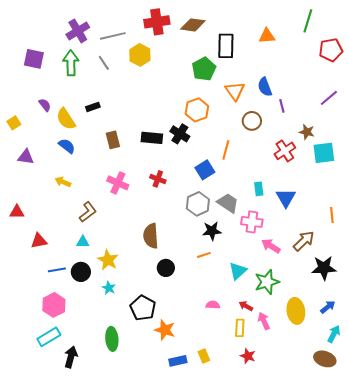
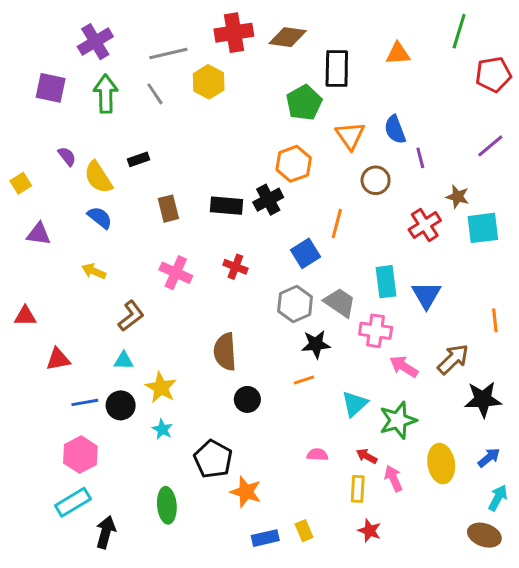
purple cross: (78, 31) -> (95, 42), moved
black cross: (180, 134) -> (268, 200), turned 30
cyan rectangle: (259, 189) -> (386, 282), size x1.5

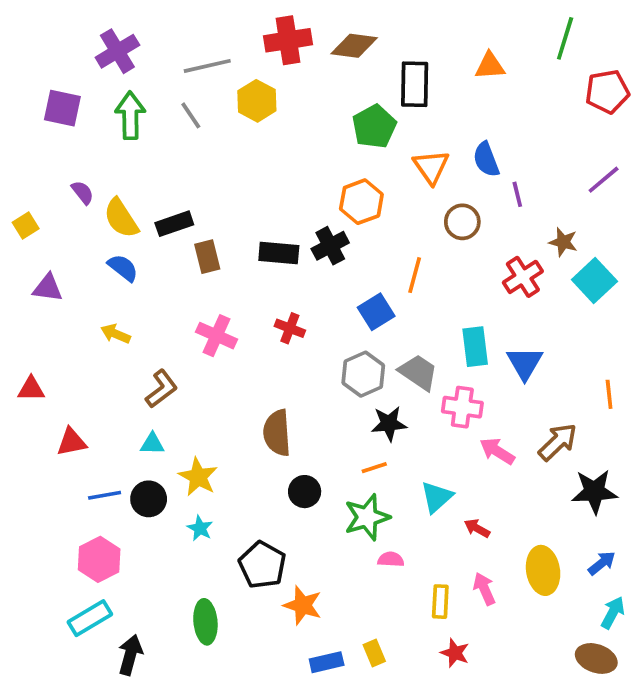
black rectangle: (139, 159) -> (174, 224), moved, size x1.4
cyan square: (483, 228) -> (594, 281), turned -36
green star: (398, 420) -> (367, 517), moved
red arrow: (367, 456) -> (477, 528), moved

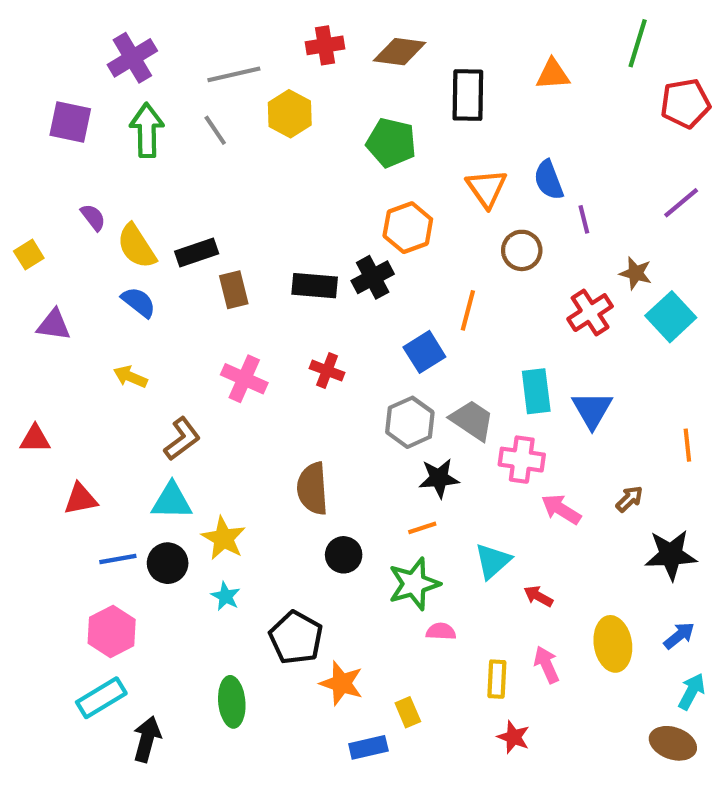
red cross: (288, 40) -> (325, 45), size x0.7
green pentagon: (374, 126) -> (391, 143), moved, turned -30
brown arrow: (558, 442) -> (629, 499), size x0.6
cyan triangle: (152, 444) -> (172, 501), size x1.5
yellow rectangle: (374, 653) -> (408, 712), moved

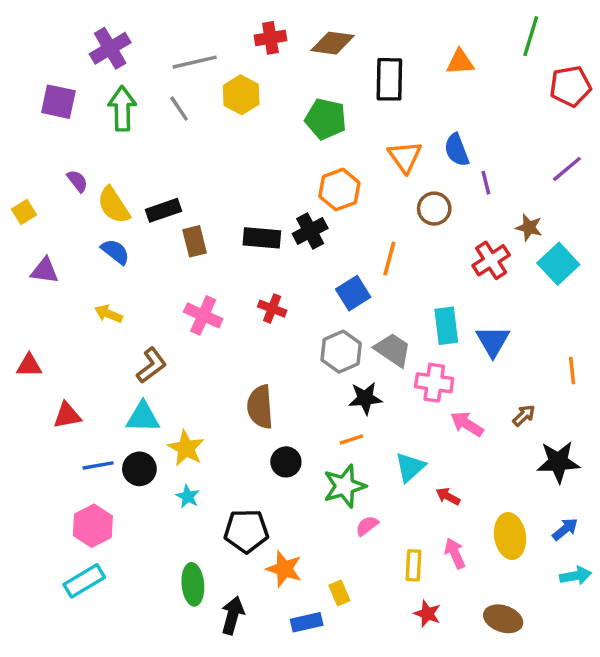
pink semicircle: (441, 631) -> (367, 526), turned -40
black pentagon: (296, 638) -> (246, 531), turned -30
cyan arrow: (692, 692) -> (576, 576), turned 52
black arrow: (147, 739) -> (233, 615), moved
brown ellipse: (673, 743) -> (503, 619), moved

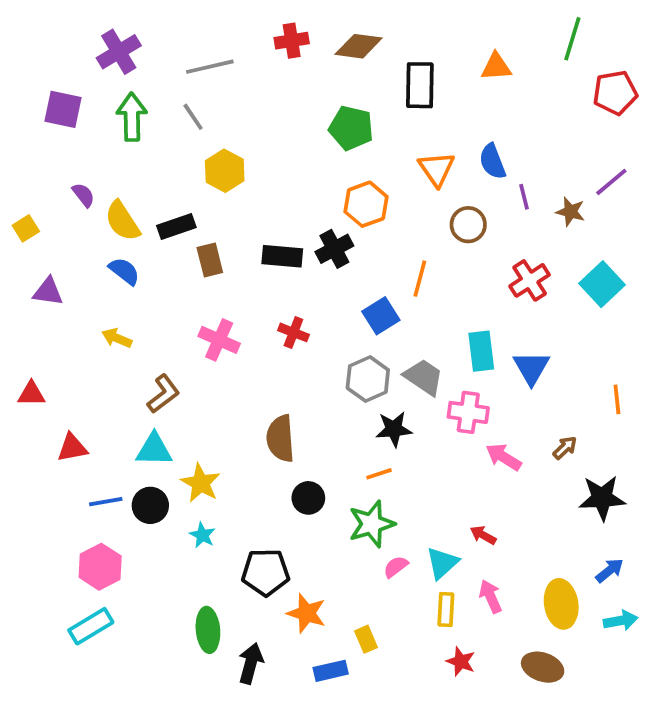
yellow hexagon: (241, 95) -> (225, 171), moved
brown star: (529, 228) -> (570, 212), moved
cyan triangle: (410, 467) -> (442, 563), moved
yellow ellipse: (510, 536) -> (561, 604), moved

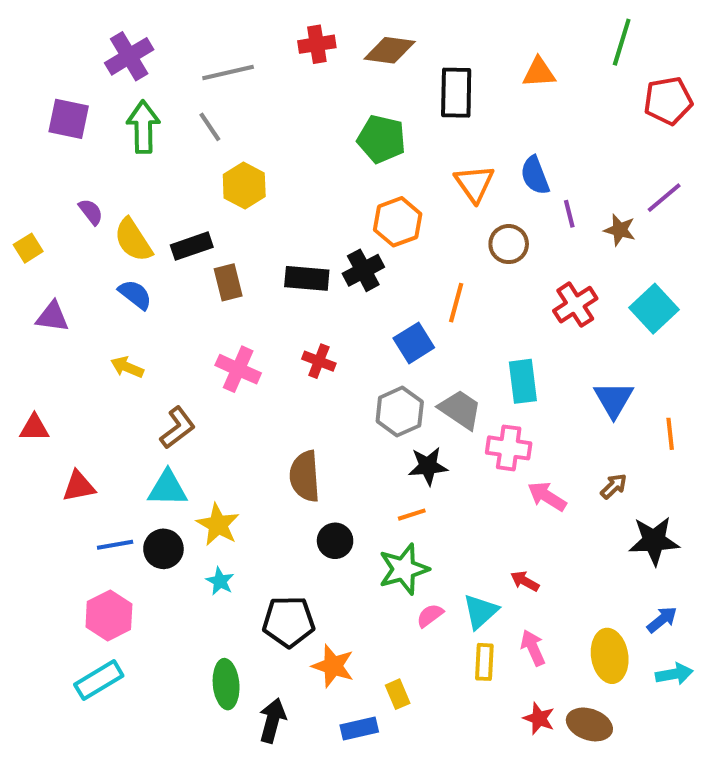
blue triangle: (531, 368) -> (614, 399), moved
red star: (461, 662) -> (539, 718), moved

